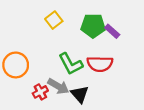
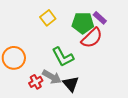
purple rectangle: (112, 31) -> (100, 18), moved
red semicircle: (100, 64) -> (92, 38), moved, turned -45

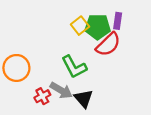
yellow square: (48, 18) -> (80, 26), moved
purple rectangle: (100, 18) -> (118, 21), turned 56

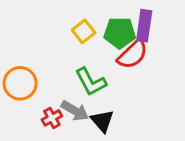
purple rectangle: (118, 21) -> (144, 26), size x1.5
yellow square: (80, 26) -> (84, 31), moved

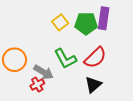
red semicircle: (133, 54) -> (95, 58), moved
gray arrow: (75, 111) -> (43, 72), moved
black triangle: (102, 121) -> (93, 85), moved, turned 30

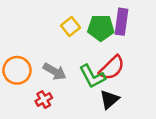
green L-shape: (65, 59) -> (92, 76), moved
gray arrow: (43, 72) -> (55, 72), moved

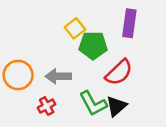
green pentagon: (101, 28) -> (93, 45), moved
gray arrow: (55, 72) -> (58, 76), turned 150
green L-shape: (92, 76) -> (93, 103), moved

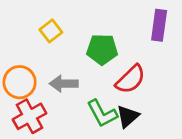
purple rectangle: (129, 23) -> (159, 25), moved
yellow square: (75, 28) -> (51, 31), moved
red cross: (47, 106) -> (30, 116), moved, size x1.6

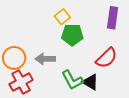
yellow square: (51, 31) -> (62, 17), moved
red semicircle: (131, 79) -> (106, 58), moved
black triangle: (128, 116) -> (90, 82), turned -48

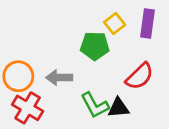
yellow square: (62, 17) -> (115, 23), moved
red cross: (21, 82) -> (28, 108), turned -30
black triangle: (90, 82) -> (119, 108), turned -36

